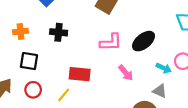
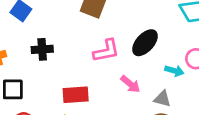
gray triangle: (160, 91) -> (162, 99), moved

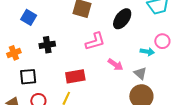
black ellipse: (145, 43) -> (122, 19), moved
gray triangle: (162, 99) -> (140, 73), turned 32

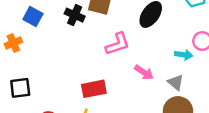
black cross: (47, 45) -> (75, 15), moved, turned 35
orange cross: (14, 53) -> (13, 43), moved
black square: (28, 77) -> (20, 88), moved

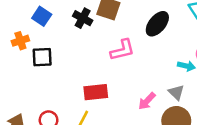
pink arrow: (144, 72) -> (147, 101), moved, turned 96
black square: (20, 88) -> (42, 57), moved

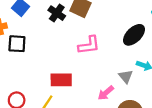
black ellipse: (157, 24) -> (134, 35), moved
gray triangle: (176, 92) -> (126, 76), moved

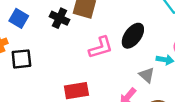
black ellipse: (134, 35) -> (133, 36), moved

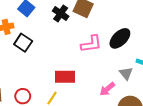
black square: (21, 59) -> (23, 43), turned 30

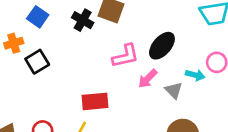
black square: (23, 43) -> (37, 62), turned 30
pink arrow: (107, 89) -> (148, 79), moved

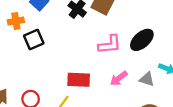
pink arrow: (148, 79) -> (119, 78), moved
gray triangle: (174, 90) -> (147, 79), turned -35

